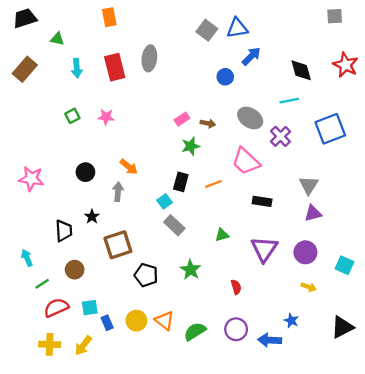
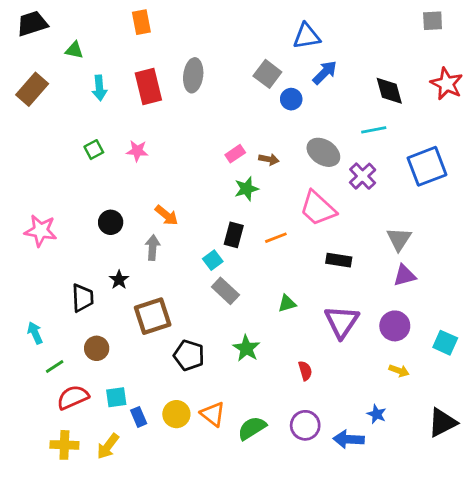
gray square: (207, 30) -> (267, 74), moved

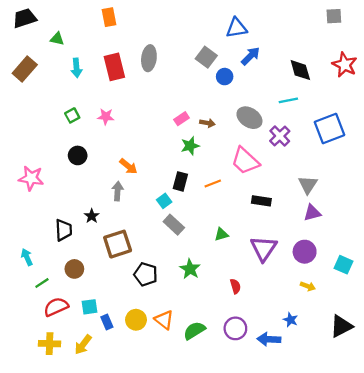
black circle: (111, 222) -> (78, 155), moved

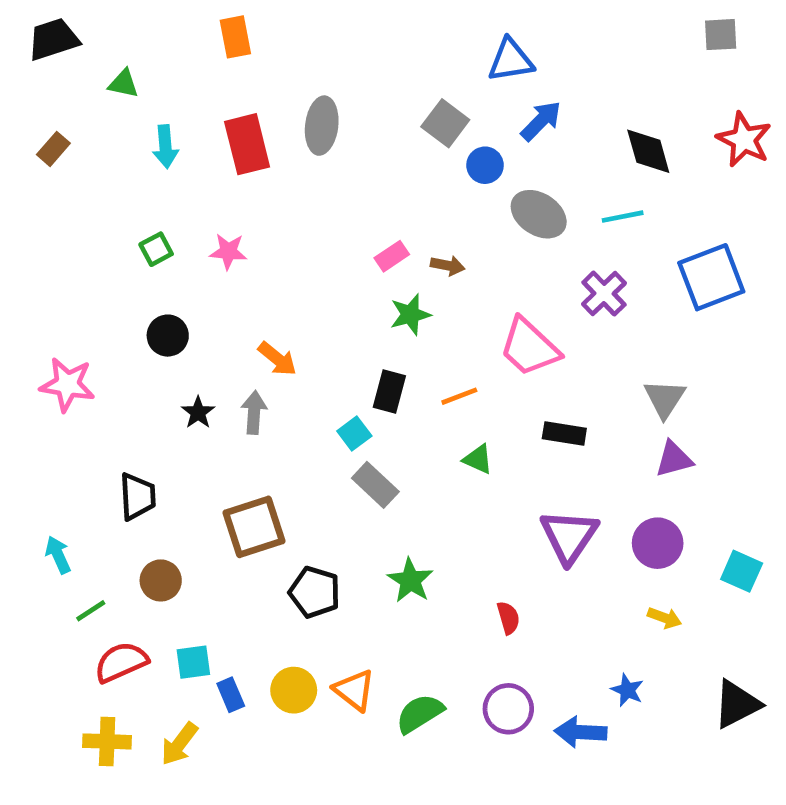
brown rectangle: (25, 69) -> (53, 149), size x0.6
gray ellipse: (249, 118) -> (539, 214), moved
black star: (92, 216) -> (198, 413), moved
green triangle: (221, 234) -> (478, 459), moved, turned 40

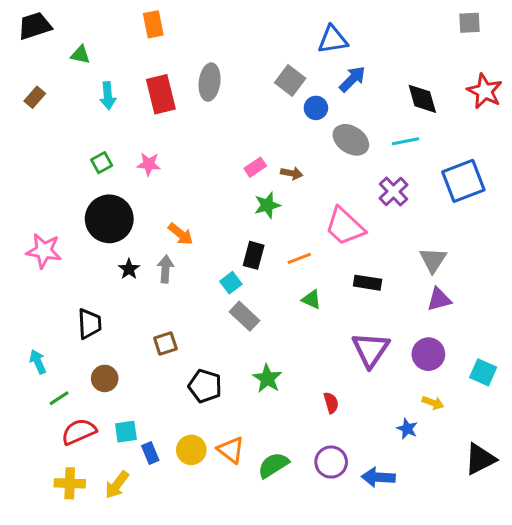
black circle: (168, 336) -> (109, 219), size x1.8
brown square: (254, 527) -> (165, 343), size x0.6
blue star: (627, 690) -> (407, 429), moved

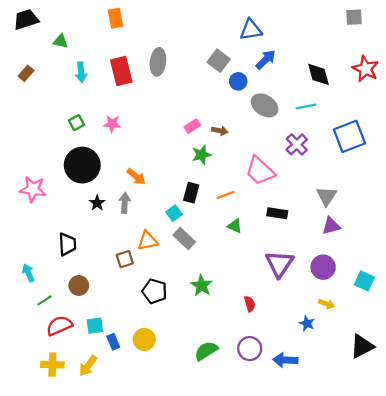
orange triangle: (231, 450) -> (148, 241), moved, turned -50

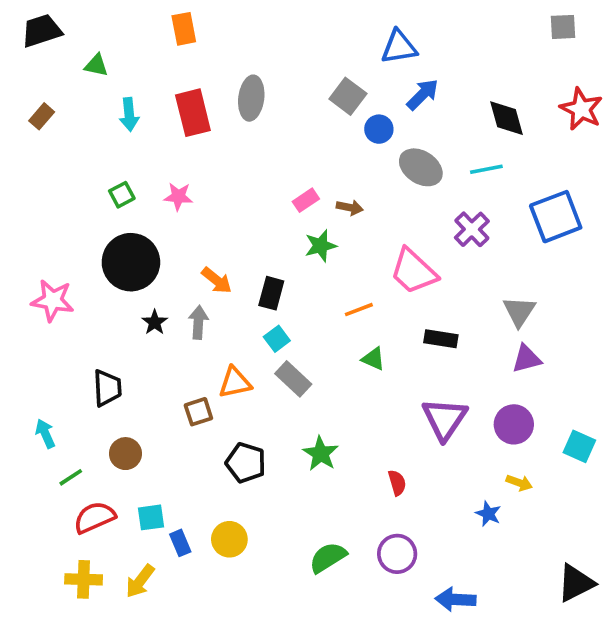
black rectangle: (191, 193) -> (271, 293), moved
black triangle: (362, 346) -> (576, 583), moved
blue arrow: (285, 360) -> (455, 599), moved

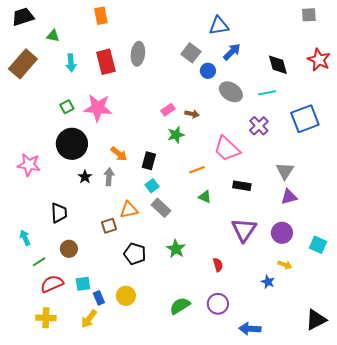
brown rectangle: (42, 116) -> (23, 64), size x2.0
pink star: (178, 197) -> (98, 108), size x1.8
yellow arrow: (140, 581) -> (89, 319), moved

